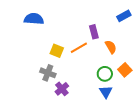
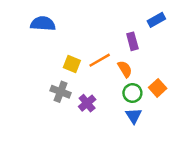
purple rectangle: (94, 32) -> (132, 41), moved
orange semicircle: (111, 47) -> (125, 69), moved
purple cross: (62, 89) -> (87, 103), moved

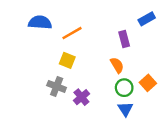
orange line: (100, 60) -> (72, 33), moved

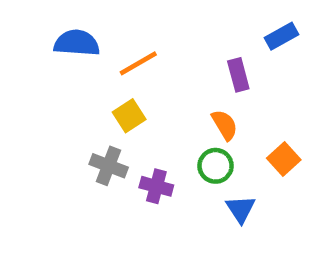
yellow square: (67, 60) -> (129, 116), turned 35
green circle: (124, 88) -> (216, 166), moved
purple cross: (81, 97) -> (156, 186), turned -35

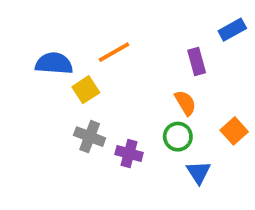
blue semicircle: (77, 43) -> (54, 63), moved
yellow square: (129, 116) -> (86, 90), moved

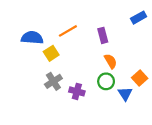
purple rectangle: (197, 62) -> (103, 35), moved
gray cross: (90, 137) -> (53, 81), turned 36
blue triangle: (198, 172) -> (125, 94), moved

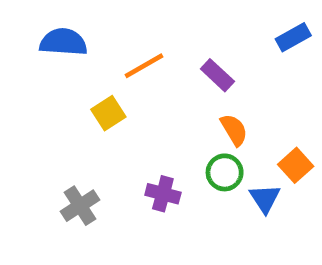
purple rectangle: (103, 35) -> (217, 75), turned -32
blue semicircle: (32, 38) -> (63, 42), moved
gray cross: (53, 81) -> (80, 206), moved

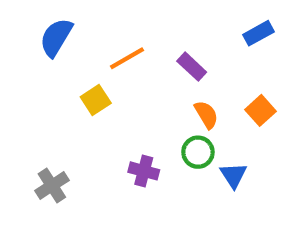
blue semicircle: (63, 42) -> (56, 37), turned -63
orange square: (296, 165) -> (261, 110), moved
gray cross: (80, 206) -> (52, 186), moved

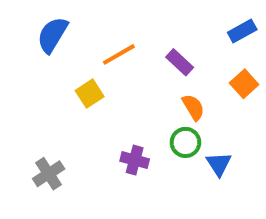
orange square: (261, 110) -> (244, 84), moved

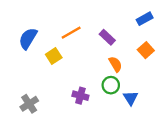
blue semicircle: (52, 35) -> (28, 38), moved

